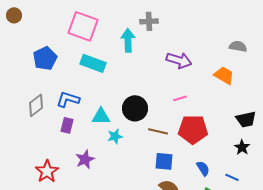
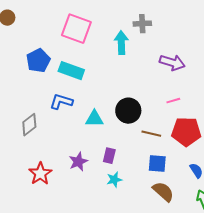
cyan rectangle: (93, 63) -> (71, 71), moved
gray diamond: (36, 105) -> (29, 125), moved
purple rectangle: (67, 125) -> (109, 156), moved
cyan star: (115, 136) -> (114, 180), moved

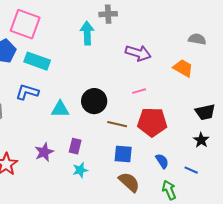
pink square: (76, 29) -> (25, 24), moved

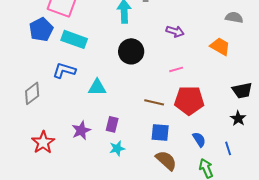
purple arrow: (138, 53) -> (175, 31), size x0.7
black circle: (94, 101) -> (131, 51), moved
blue line: (191, 170) -> (228, 148), turned 48

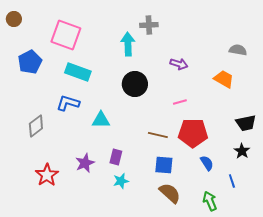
blue pentagon: (41, 29) -> (30, 62), moved
blue semicircle: (199, 139) -> (207, 163), moved

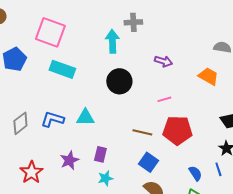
blue L-shape: (68, 103) -> (52, 119), moved
blue semicircle: (207, 163) -> (195, 173), moved
blue square: (164, 165) -> (148, 162), turned 30
blue line: (232, 181) -> (218, 169), moved

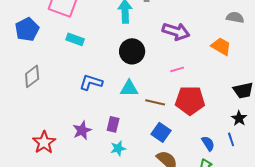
purple arrow: (163, 61) -> (176, 31), size x1.5
cyan rectangle: (62, 69) -> (75, 39), size x0.7
cyan triangle: (85, 117) -> (129, 88), moved
blue L-shape: (52, 119) -> (91, 82), moved
gray diamond: (20, 123) -> (32, 76), moved

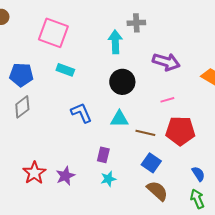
blue pentagon: (27, 29) -> (21, 75), moved, turned 30
blue L-shape: (91, 82) -> (81, 113), turned 50
purple star: (82, 130) -> (65, 176), moved

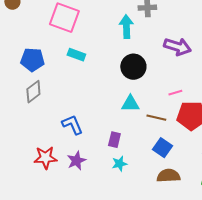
pink line: (167, 100) -> (175, 93), moved
blue L-shape: (81, 113) -> (72, 125), moved
red star: (34, 173) -> (45, 158), turned 30
brown semicircle: (157, 191) -> (168, 176), turned -45

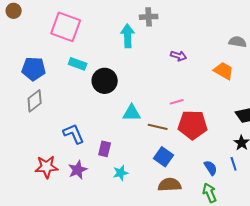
purple arrow: (177, 47) -> (179, 56), size x0.6
black circle: (133, 67) -> (105, 81), moved
purple rectangle: (114, 140) -> (105, 149), moved

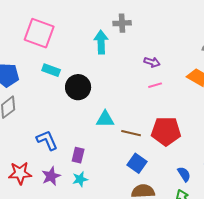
pink line: (177, 102) -> (155, 85), moved
cyan star: (121, 173) -> (80, 179), moved

